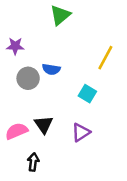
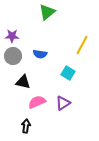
gray circle: (28, 78) -> (13, 56), moved
black triangle: (44, 125) -> (23, 82), moved, turned -42
pink semicircle: (16, 131) -> (37, 102), moved

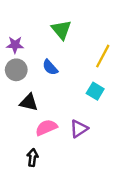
green triangle: (47, 12) -> (61, 30), moved, turned -30
blue semicircle: (40, 54) -> (50, 67), turned 40
cyan square: (68, 73) -> (95, 91), moved

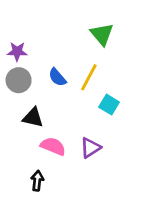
green triangle: (61, 30) -> (102, 34), moved
yellow line: (103, 56) -> (89, 77), moved
pink semicircle: (46, 127) -> (53, 146), turned 45

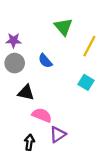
green triangle: (102, 34) -> (63, 27), moved
yellow line: (89, 77) -> (89, 46), moved
purple triangle: (90, 148) -> (58, 134), moved

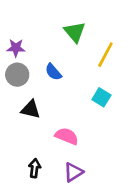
pink semicircle: (42, 115) -> (67, 136), moved
purple triangle: (58, 134) -> (73, 172), moved

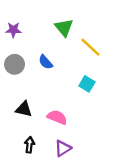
purple star: (16, 48) -> (13, 30), moved
yellow line: (105, 55) -> (90, 47), turned -75
black triangle: (31, 109) -> (24, 109), moved

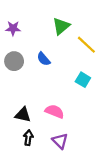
green triangle: (64, 28) -> (61, 26), turned 30
black triangle: (24, 109) -> (23, 115), moved
purple triangle: (63, 148) -> (60, 141), turned -42

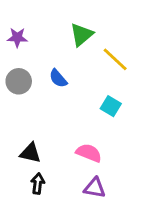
pink semicircle: (55, 111) -> (89, 153), moved
purple triangle: (60, 141) -> (95, 188), moved, turned -35

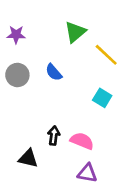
black triangle: (30, 153) -> (28, 158), moved
black arrow: (38, 184) -> (54, 136), moved

